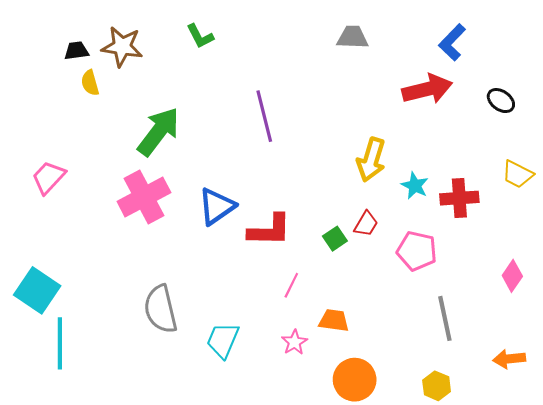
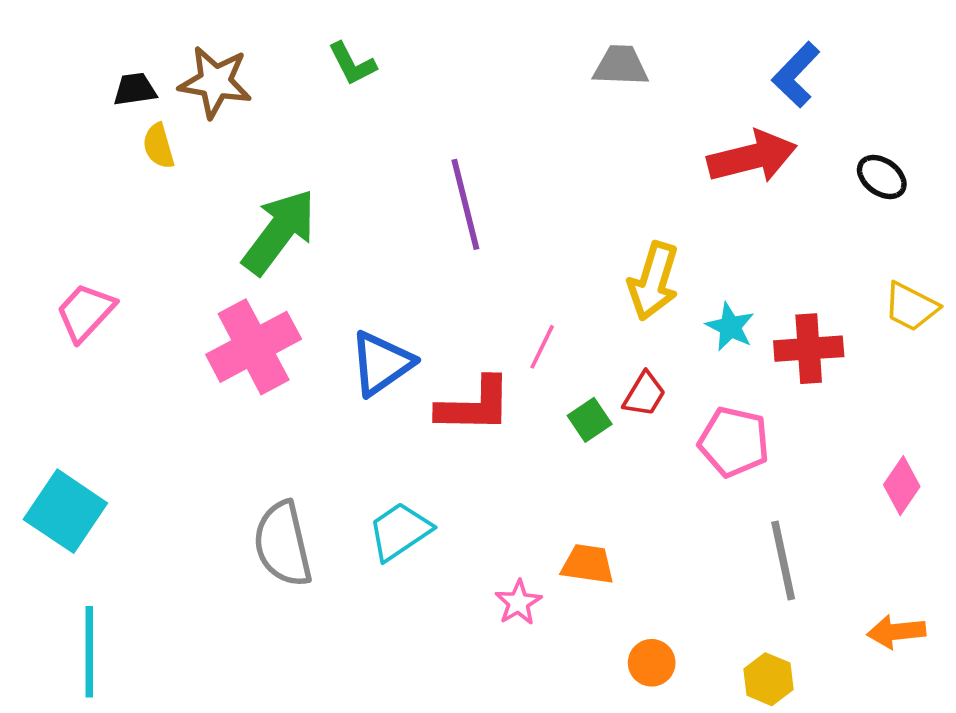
pink line: (291, 285) -> (542, 347), moved
cyan trapezoid: (223, 340) -> (400, 531), moved, turned 33
cyan line: (60, 343) -> (89, 652), moved
orange circle: (355, 380) -> (652, 663), moved, size x0.6

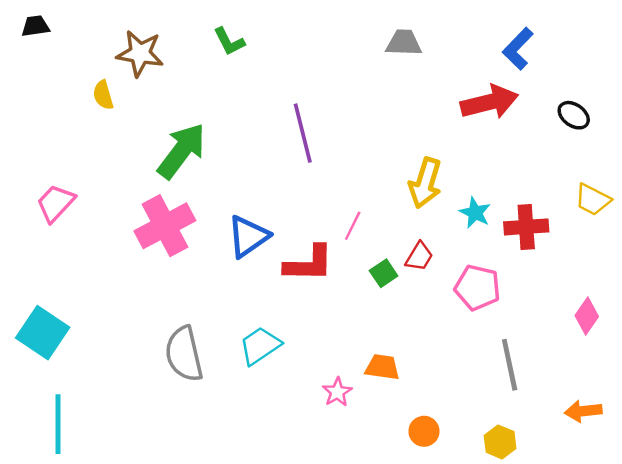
black trapezoid: (135, 89) -> (35, 26), moved

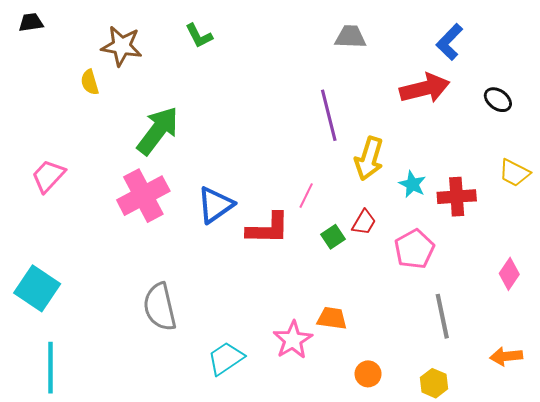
purple line: (303, 133) -> (329, 115), moved
pink pentagon: (477, 288) -> (414, 249), turned 30
cyan trapezoid: (260, 346) -> (226, 358), moved
pink star: (337, 392) -> (293, 340), size x1.5

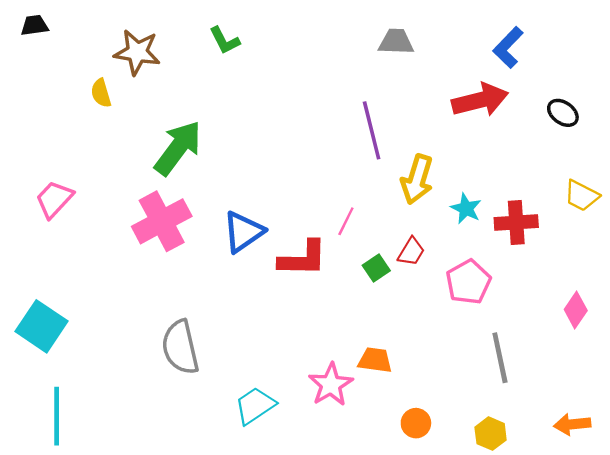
orange arrow: (506, 356) -> (572, 424), moved

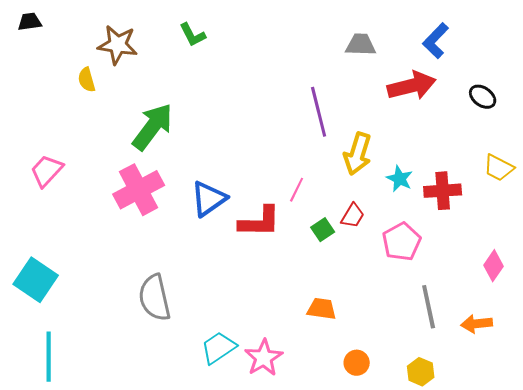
gray trapezoid: (396, 42) -> (361, 45), moved
pink star: (331, 385) -> (264, 358), moved
orange arrow: (572, 424) -> (477, 324), moved

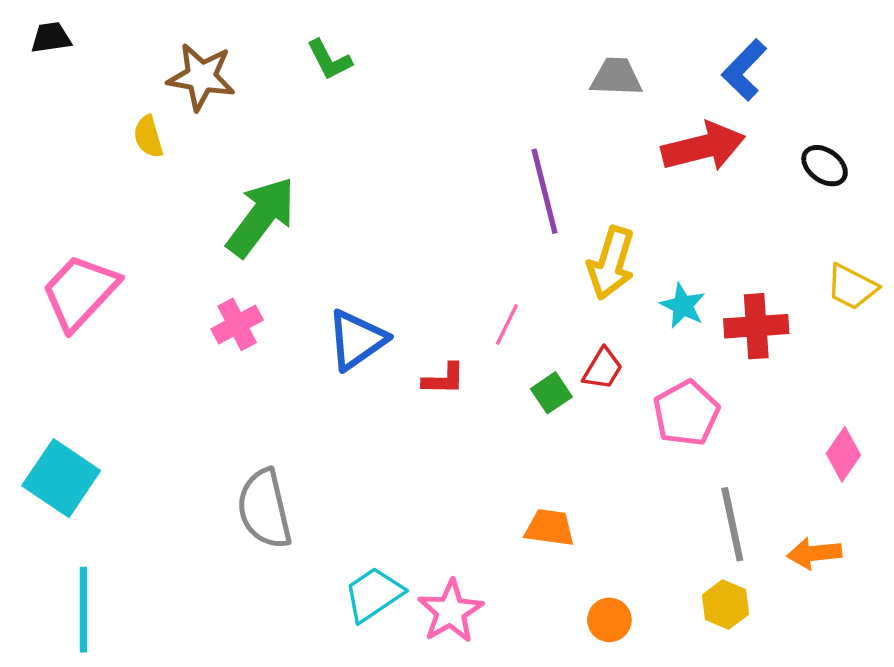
pink trapezoid: (47, 171) -> (80, 292), size x1.4
pink cross: (139, 190) -> (237, 324), size x0.6
red L-shape: (260, 222) -> (444, 379), size x0.6
yellow hexagon: (421, 372) -> (726, 605), moved

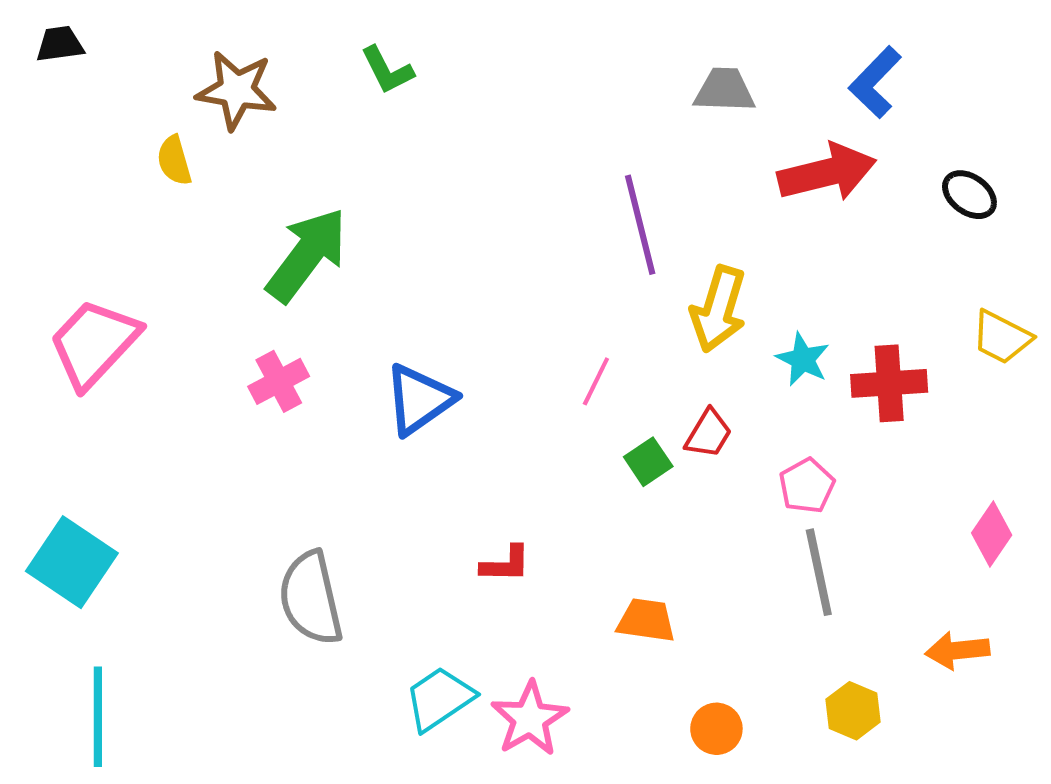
red L-shape: (444, 379) -> (506, 564), moved
pink pentagon: (686, 413) -> (807, 486), size x0.7
gray line: (732, 524) -> (819, 572), moved

